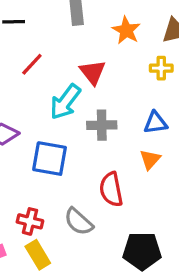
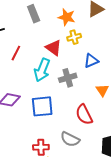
yellow cross: (161, 68) -> (74, 37), moved
blue triangle: (156, 123) -> (91, 61), moved

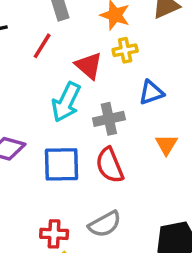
red line: (16, 53) -> (42, 46), moved
red semicircle: (84, 115) -> (110, 165), moved
gray semicircle: (70, 139) -> (105, 224), turned -60

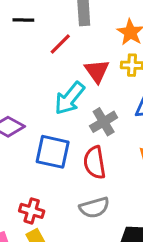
gray cross: (109, 119) -> (104, 122), turned -32
gray semicircle: (105, 224) -> (94, 208), moved

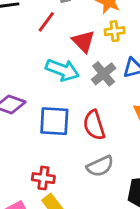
cyan arrow: (70, 98) -> (62, 70), turned -100
gray cross: (104, 122) -> (104, 74), moved

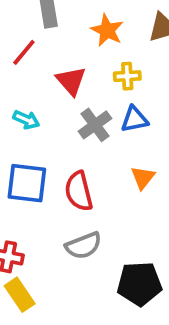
yellow cross: (115, 31) -> (127, 76), moved
cyan arrow: (62, 70) -> (26, 120), moved, size x0.6

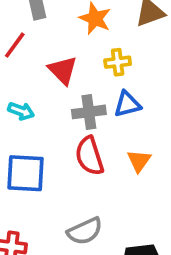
gray cross: (95, 125) -> (89, 112), turned 32
red semicircle: (79, 191) -> (89, 156), moved

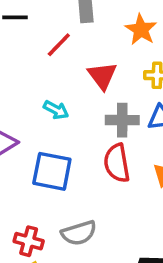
gray semicircle: (85, 231) -> (79, 233), moved

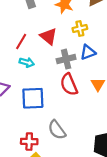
red line: (59, 45) -> (21, 42), moved
gray semicircle: (79, 233) -> (57, 130), turned 84

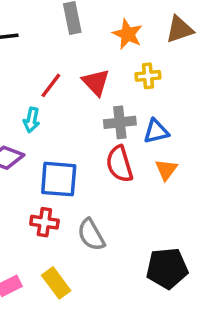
blue triangle: (88, 52) -> (156, 131), moved
cyan arrow: (27, 62) -> (32, 120), moved, turned 80
red cross: (29, 142) -> (44, 222), moved

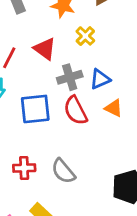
yellow cross: (148, 76) -> (85, 36), turned -30
orange triangle: (166, 170) -> (114, 108), turned -30
blue square: (59, 179) -> (35, 109), moved

